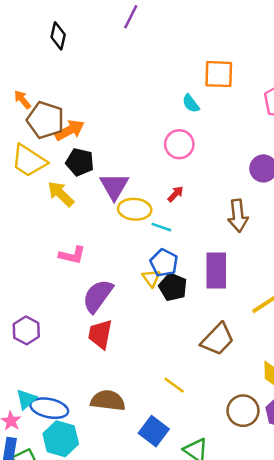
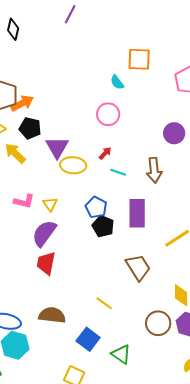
cyan line: (161, 227) -> (118, 172), moved
yellow triangle: (151, 278) -> (50, 204), moved
brown trapezoid: (218, 339) -> (138, 267), turned -76

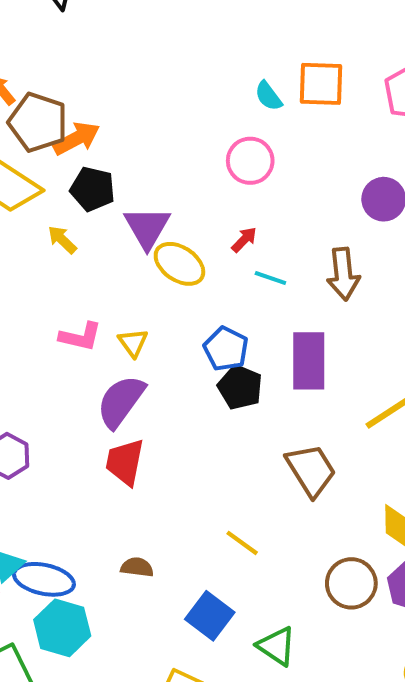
orange square: (139, 59) -> (321, 84), moved
yellow arrow: (15, 153) -> (62, 240), size x0.7
yellow ellipse: (73, 165) -> (179, 264), turned 30
brown semicircle: (52, 315) -> (137, 567), size x0.6

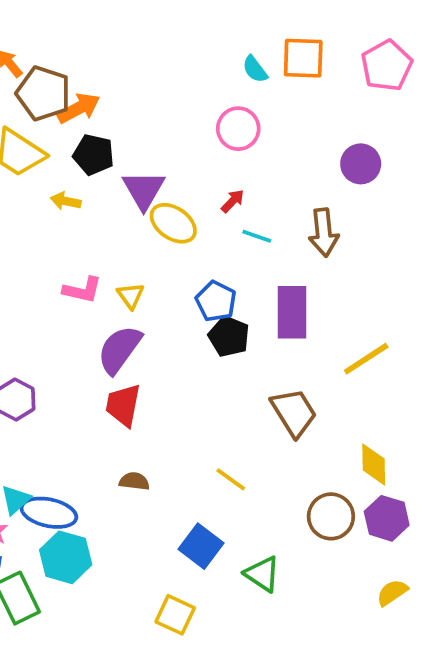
yellow arrow: (62, 240) -> (66, 201), turned -32
brown semicircle: (137, 567) -> (134, 481), moved

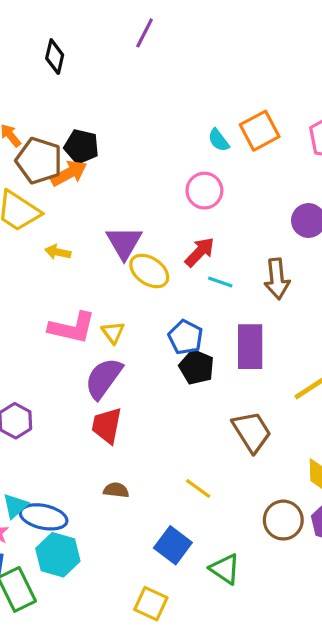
orange square: (303, 58) -> (260, 131), turned -30
black pentagon: (93, 155) -> (81, 146), moved
red arrow: (233, 201) -> (200, 252), size x1.5
pink L-shape: (82, 290) -> (72, 328), size x1.4

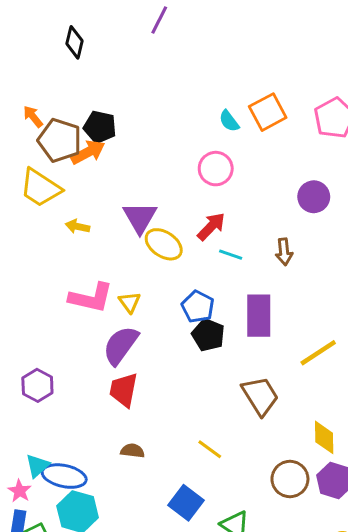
brown arrow: (277, 279) -> (284, 252), size x0.7

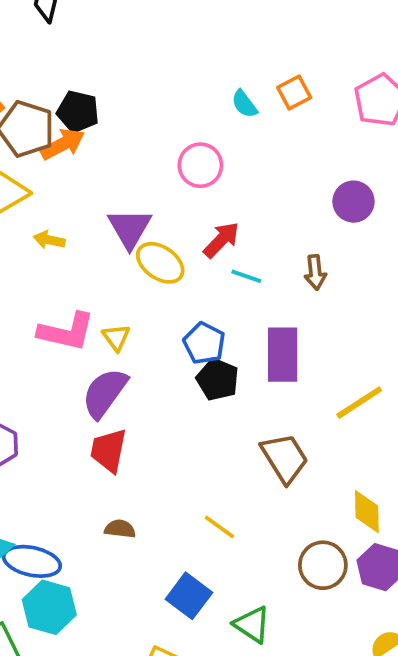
orange square: (268, 112) -> (294, 92), size x0.7
pink circle: (216, 169) -> (200, 165), moved

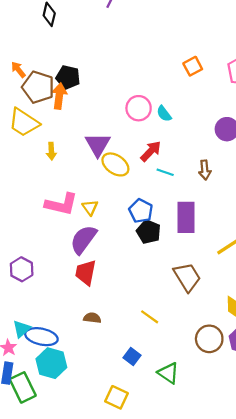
cyan semicircle: (244, 104) -> (164, 114), moved
orange arrow: (63, 144) -> (59, 96), turned -55
yellow arrow: (49, 240) -> (51, 151), turned -105
blue square: (189, 596) -> (132, 357), size x0.7

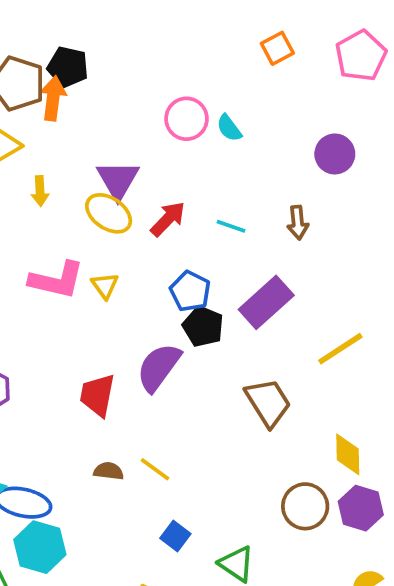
red arrow: (151, 151) -> (168, 219), moved
yellow ellipse: (115, 164) -> (109, 213), moved
purple rectangle: (186, 217) -> (266, 302), turned 48
purple semicircle: (83, 240) -> (159, 367), moved
yellow line: (150, 317) -> (155, 469), moved

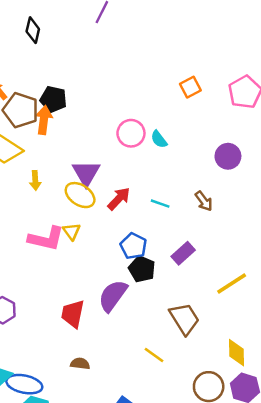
brown arrow: (298, 223) -> (204, 201), turned -30
yellow triangle: (105, 286) -> (72, 231), moved
purple rectangle: (266, 302) -> (183, 253), size x0.7
yellow line: (155, 469) -> (154, 355), moved

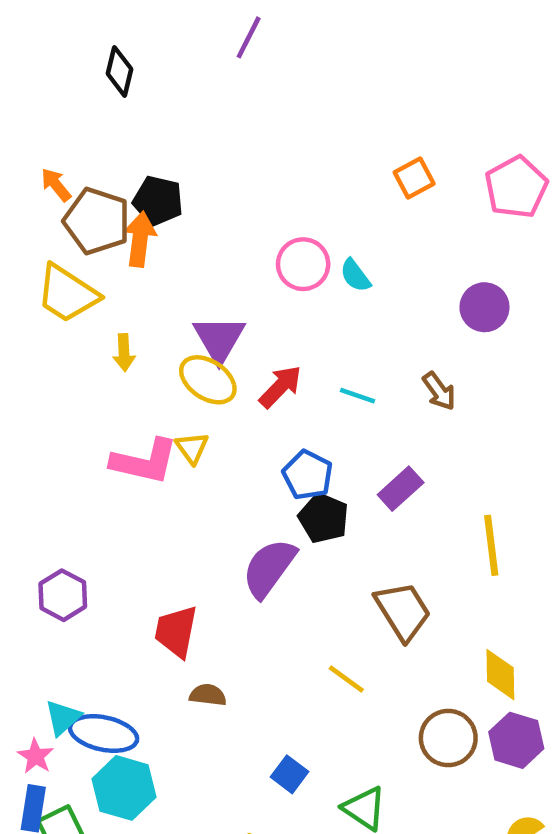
yellow line: (232, 284) -> (491, 545), turned -64
red trapezoid: (73, 314) -> (176, 631), moved

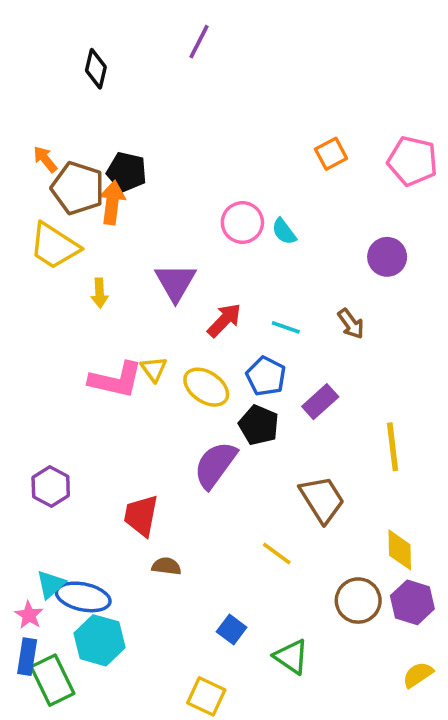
pink pentagon: (516, 187) -> (412, 161), turned -30
yellow ellipse: (208, 380) -> (206, 387), moved
blue pentagon: (308, 475) -> (266, 376), moved

